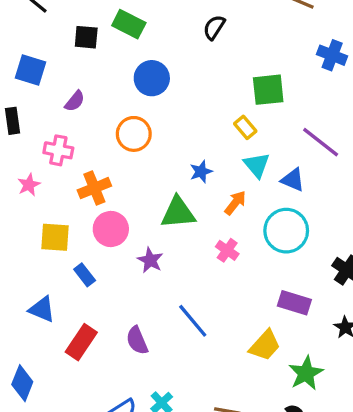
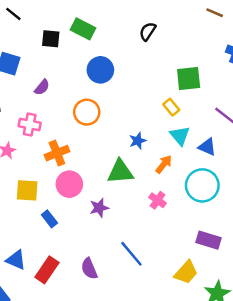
purple star: (150, 260) -> (99, 208), turned 30
blue triangle: (42, 309) -> (16, 260), moved

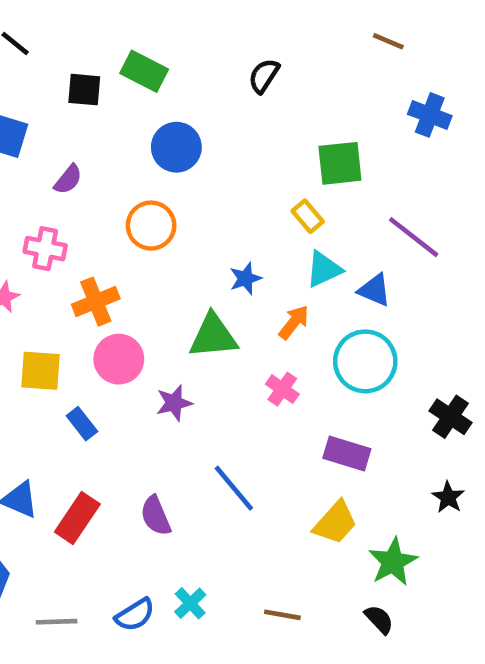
cyan triangle: (180, 136) -> (324, 269), turned 45
purple rectangle: (208, 240) -> (347, 454), moved

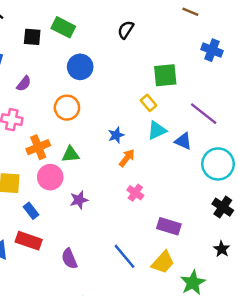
orange arrow: (294, 322) -> (127, 158), moved
green triangle: (213, 336) -> (71, 154), moved, size x0.7
cyan circle: (365, 361) -> (218, 164), moved
blue line: (234, 488) -> (125, 256), moved
red rectangle: (77, 518) -> (29, 241), moved, turned 75

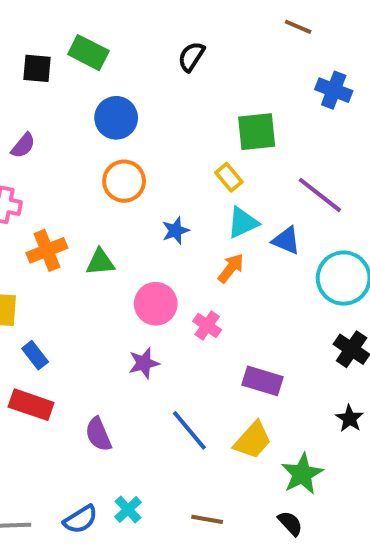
orange circle: (67, 108) -> (124, 181), moved
orange arrow: (127, 158) -> (231, 268), moved
pink circle: (50, 177) -> (156, 304), moved
purple star: (79, 200) -> (144, 363), moved

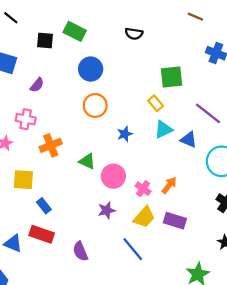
black semicircle: (191, 56) -> (134, 34), turned -114
green triangle: (100, 262) -> (87, 161), moved, turned 30
orange arrow: (231, 268) -> (169, 185), moved
yellow trapezoid: (253, 440) -> (144, 217), moved

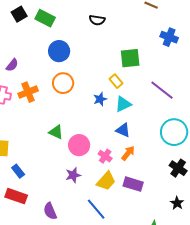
black square: (45, 41) -> (19, 14), moved, turned -35
blue star: (125, 134) -> (100, 99), moved
blue triangle: (189, 140) -> (123, 130), moved
orange cross: (51, 145) -> (28, 92), moved

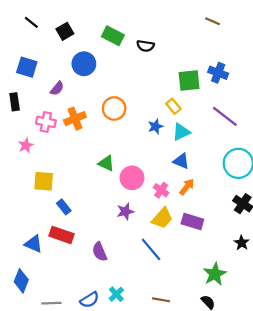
green rectangle: (45, 18) -> (113, 36), moved
black semicircle: (97, 20) -> (145, 46), moved
blue cross: (169, 37) -> (218, 73), moved
blue circle: (59, 51) -> (84, 64), moved

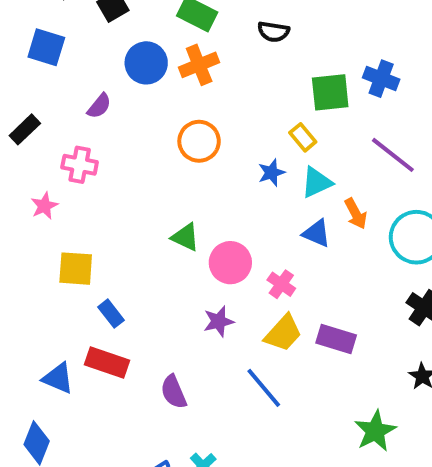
black semicircle: (145, 46) -> (273, 32), moved
blue square: (27, 67) -> (46, 47), moved
black rectangle: (15, 102) -> (25, 129), turned 54
orange cross: (75, 119) -> (199, 65), moved
orange arrow: (187, 187) -> (356, 214), moved, turned 114

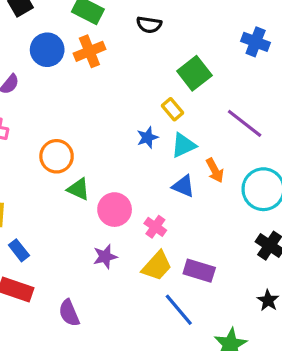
blue cross: (381, 79) -> (256, 42), moved
green square: (330, 92) -> (194, 73), turned -32
orange circle: (199, 141) -> (57, 156), moved
blue line: (264, 388) -> (179, 310), moved

